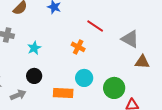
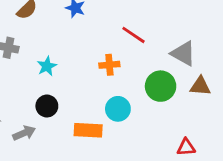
orange cross: (78, 47) -> (109, 65), turned -32
green circle: (114, 88) -> (161, 86), moved

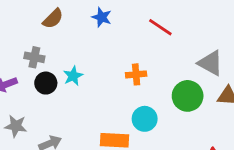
red line: (134, 35) -> (160, 27), moved
black circle: (47, 106) -> (46, 83), moved

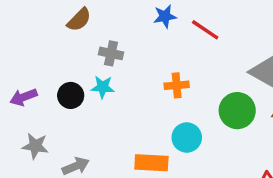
blue star: (102, 17) -> (165, 16), moved, turned -30
gray cross: (34, 57) -> (111, 53), moved
cyan star: (73, 76) -> (103, 87), turned 30

